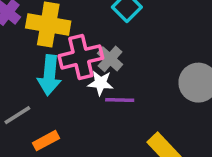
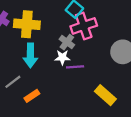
pink cross: (81, 57) -> (84, 26), moved

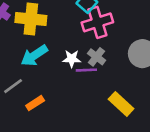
gray cross: (67, 42) -> (97, 57), moved
cyan arrow: (30, 55) -> (34, 56), turned 55

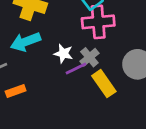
purple line: (86, 70) -> (76, 69), turned -36
yellow rectangle: (121, 104) -> (104, 84), moved

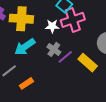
white star: (63, 54) -> (52, 26), moved
gray cross: (89, 57) -> (54, 49), moved

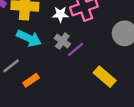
cyan arrow: (25, 47) -> (29, 38), turned -120
yellow rectangle: (88, 63) -> (105, 77), moved

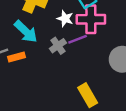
purple line: (75, 50) -> (78, 39), moved
orange rectangle: (31, 80) -> (16, 57), moved

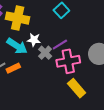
white star: (65, 19) -> (34, 40), moved
pink cross: (91, 19) -> (68, 61), moved

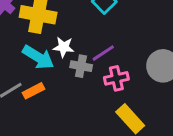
gray cross: (45, 53) -> (81, 66), turned -32
pink cross: (68, 61) -> (116, 78), size x0.7

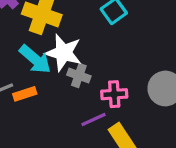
white star: (64, 47) -> (64, 53), size x1.6
purple line: (103, 53) -> (93, 119), moved

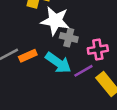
cyan arrow: (35, 59) -> (58, 63), moved

